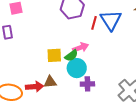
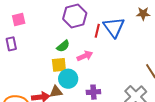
green semicircle: (71, 56) -> (63, 46), moved
cyan circle: (77, 68) -> (68, 79), moved

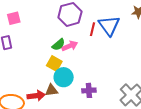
pink arrow: (85, 56) -> (70, 46), moved
yellow square: (59, 65) -> (54, 63), turned 35

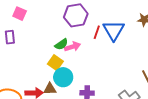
pink square: (14, 18) -> (20, 14), turned 32

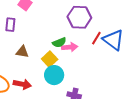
blue triangle: (114, 30) -> (113, 40), turned -35
brown triangle: (50, 89) -> (22, 52), moved

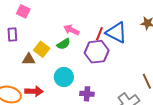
purple hexagon: (79, 17) -> (97, 52), moved
pink arrow: (70, 47) -> (71, 30), moved, turned -140
yellow square: (50, 59) -> (42, 49), moved

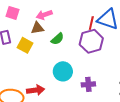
pink arrow: (71, 30) -> (44, 15), moved, turned -35
yellow square: (42, 49) -> (25, 45), moved
brown triangle: (29, 59) -> (37, 28), moved

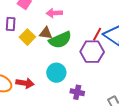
brown triangle: (37, 28) -> (46, 33), moved
green semicircle: (57, 39) -> (60, 40), size x1.6

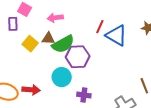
purple rectangle: (11, 24) -> (13, 24), moved
red line: (97, 34) -> (100, 27), moved
purple hexagon: (92, 52) -> (78, 57), moved

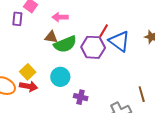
yellow square: (30, 44) -> (28, 72), moved
purple hexagon: (78, 57) -> (93, 47), moved

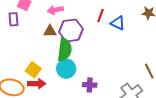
blue triangle: (119, 41) -> (118, 23), size x0.7
green semicircle: (65, 44) -> (65, 50), moved, turned -50
purple hexagon: (93, 47) -> (71, 30), moved

